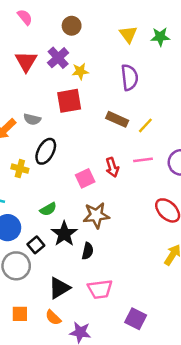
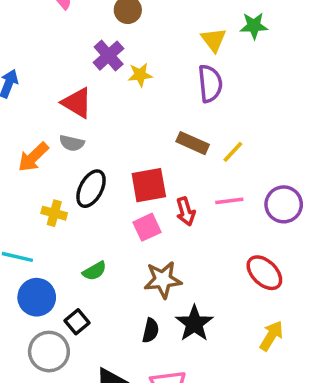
yellow triangle: (128, 34) -> (214, 40), moved
red triangle: (26, 61) -> (77, 103), moved, turned -30
red square: (69, 101) -> (149, 185), moved
black star: (64, 234) -> (194, 323), moved

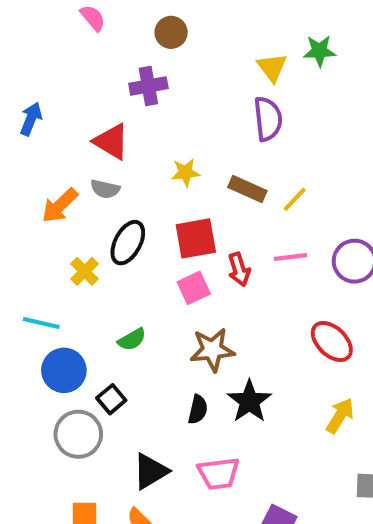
purple cross: (109, 56) -> (148, 86), turned 32
yellow star: (140, 75) -> (185, 172), moved
yellow cross: (54, 213) -> (85, 271), turned 30

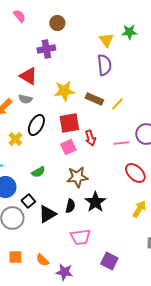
yellow star: (185, 172) -> (64, 91), size x1.5
pink line: (291, 257) -> (121, 143), moved
black triangle: (150, 471) -> (47, 214), moved

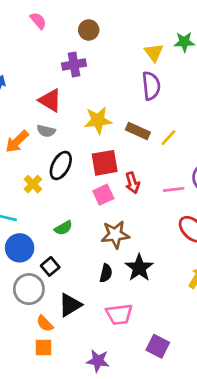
black triangle: (47, 214) -> (70, 305), moved
orange square: (15, 257) -> (44, 348), moved
orange semicircle: (42, 260) -> (45, 324), moved

